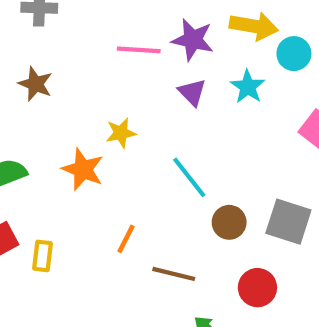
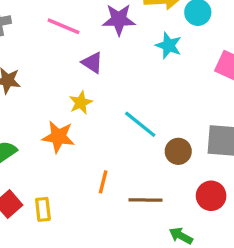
pink line: (139, 50) -> (64, 26), moved, turned 32
purple triangle: (192, 92) -> (92, 63), moved

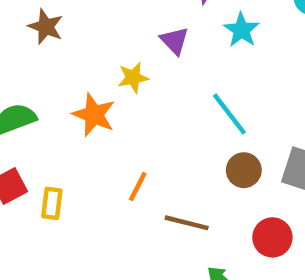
cyan star: (169, 45) -> (241, 30), moved
purple triangle: (92, 63) -> (175, 41), moved
cyan line: (140, 124) -> (229, 114), moved

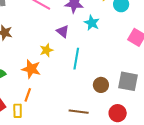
cyan line: (229, 114) -> (76, 59), moved, turned 55
orange line: (138, 186) -> (28, 95), moved

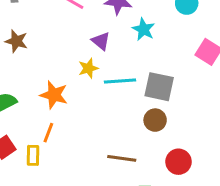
yellow star: (46, 50) -> (88, 68), moved
cyan line: (76, 59) -> (120, 81), turned 75
gray square: (128, 81) -> (159, 87), moved

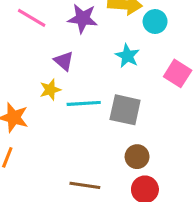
cyan star: (144, 29) -> (127, 56), moved
brown circle: (155, 120) -> (137, 157), moved

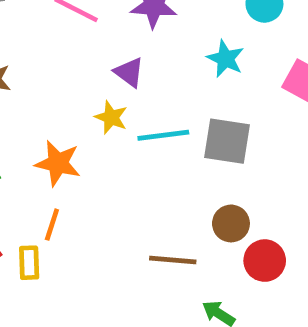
yellow star: (50, 90) -> (111, 117), turned -30
brown circle: (137, 157) -> (231, 223), moved

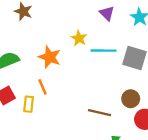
purple triangle: (129, 72) -> (107, 13), moved
orange line: (52, 225) -> (42, 87), turned -49

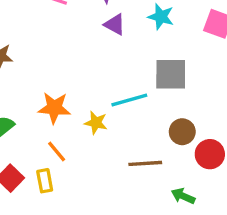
yellow star: (79, 38) -> (96, 123), moved
cyan line: (103, 51) -> (129, 100), moved

